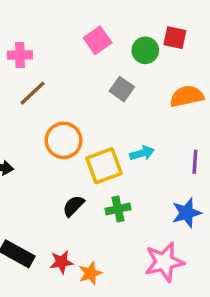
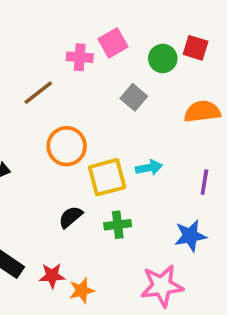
pink cross: (20, 55) -> (80, 57), moved

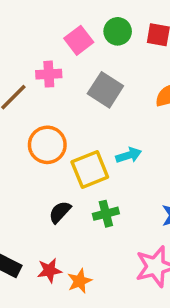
pink cross: (80, 57) -> (49, 74), moved
green circle: (163, 58) -> (118, 31), moved
gray square: (134, 97) -> (105, 90), size x1.4

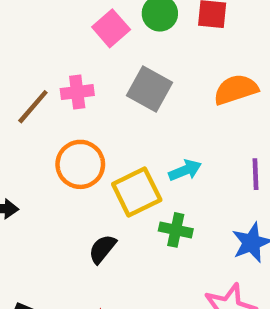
pink cross: (49, 74) -> (77, 92), moved
green cross: (106, 214) -> (176, 230), moved, turned 30

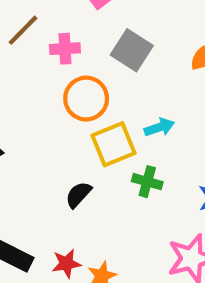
brown line: (33, 107) -> (23, 30), moved
orange circle: (80, 164) -> (86, 99), moved

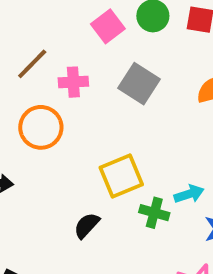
orange circle: (86, 99) -> (41, 127), moved
cyan arrow: (159, 127) -> (189, 194), moved

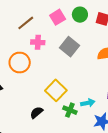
brown line: (32, 64) -> (26, 23), moved
yellow square: (121, 176) -> (56, 90), turned -30

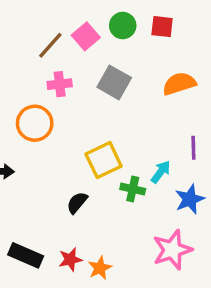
brown line: (26, 23) -> (50, 45), moved
yellow square: (56, 90) -> (104, 160), turned 30
cyan arrow: (88, 103) -> (161, 172), turned -32

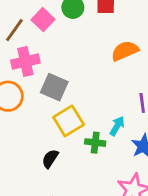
gray square: (114, 82) -> (54, 87), moved
pink cross: (60, 84) -> (25, 62), size x1.4

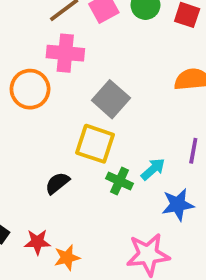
gray square: (54, 87) -> (111, 99), moved
yellow square: (69, 121) -> (95, 144), turned 32

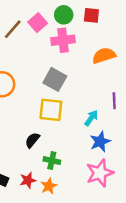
pink cross: (65, 53) -> (63, 40), moved
green cross: (119, 181) -> (52, 161), moved
blue star: (178, 205) -> (100, 142), moved

